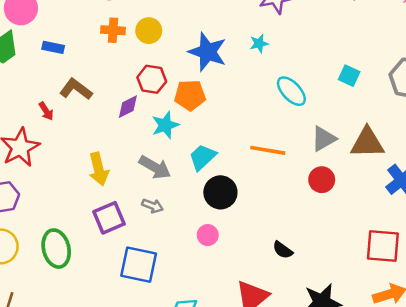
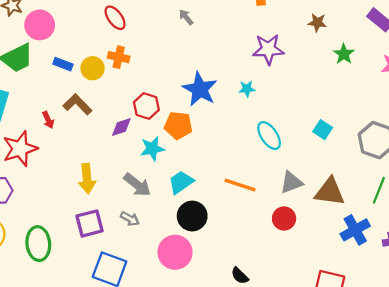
yellow circle: (149, 31) -> (93, 68), moved
pink circle: (208, 235) -> (175, 252), size x1.8

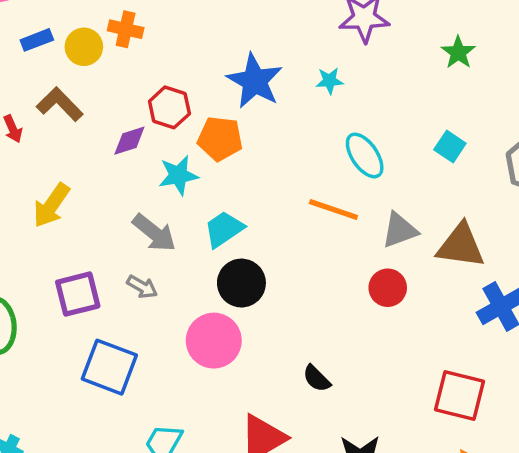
green star: (344, 54) -> (458, 52), moved
blue rectangle: (63, 64) -> (37, 40), turned -42
yellow arrow: (87, 179) -> (51, 205), moved, turned 40
orange line: (240, 185) -> (333, 210), moved

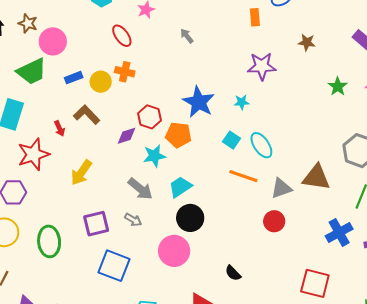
green star: (458, 52) -> (338, 86), moved
cyan square: (450, 146) -> (231, 140), moved
brown triangle: (461, 246) -> (316, 177), moved

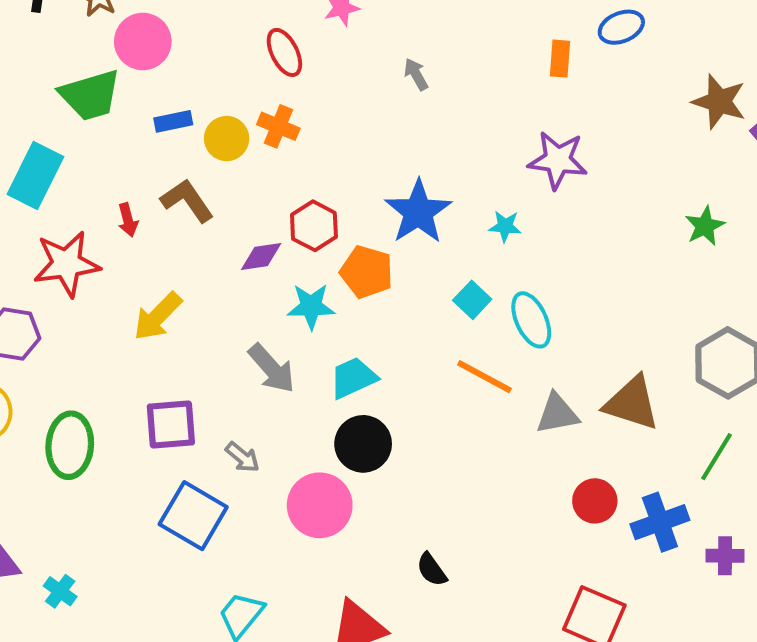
brown star: (307, 42) -> (719, 102), moved, size x1.5
gray arrow: (133, 220) -> (242, 457), moved
red circle: (274, 221) -> (595, 501), moved

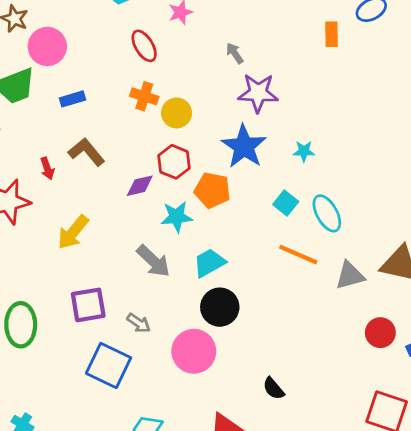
yellow circle: (227, 139) -> (177, 113), moved
purple star: (558, 160) -> (258, 93), moved

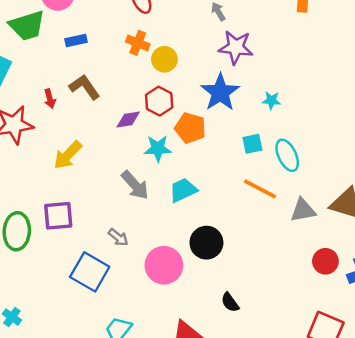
cyan square: (286, 203) -> (252, 144), turned 35
purple square: (88, 305) -> (58, 216), moved
black circle: (220, 307) -> (206, 243), moved

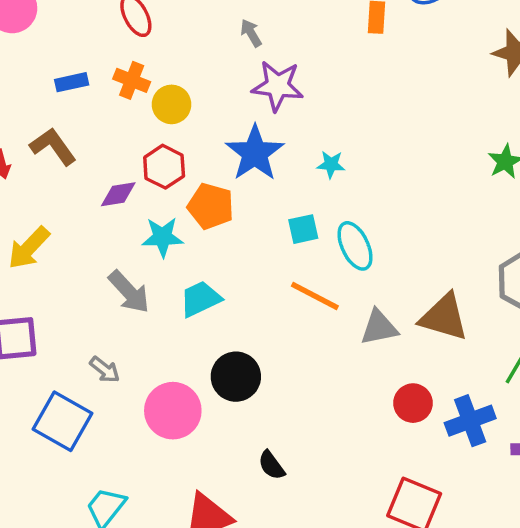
blue rectangle: (76, 41) -> (72, 82), moved

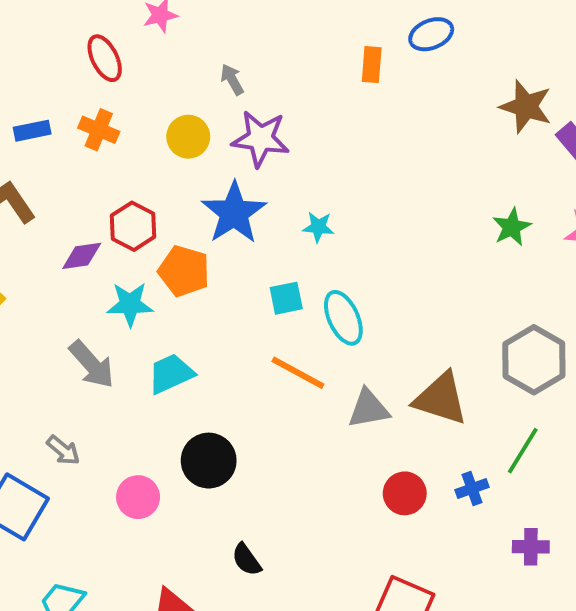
yellow circle: (172, 104) -> (188, 137), moved
pink circle: (173, 411) -> (138, 497), size x0.7
blue cross: (470, 421) -> (472, 489), moved, size x0.6

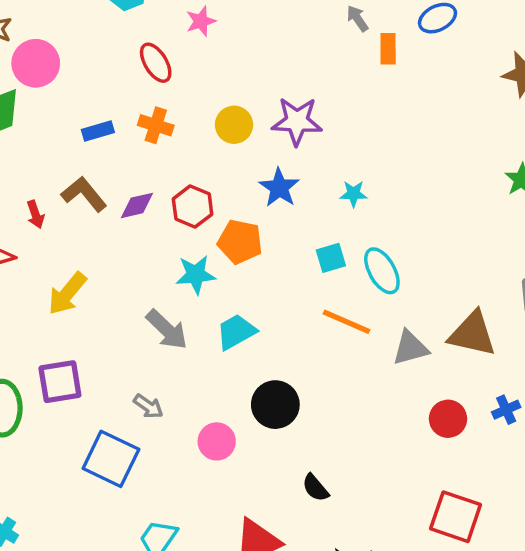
gray arrow: (232, 80) -> (357, 18), moved
blue star: (234, 213) -> (279, 188), size x0.7
purple diamond: (82, 256) -> (137, 205), moved

